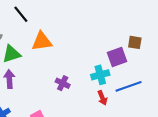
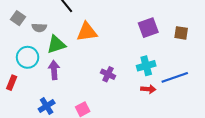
purple square: (117, 57) -> (148, 28), moved
red arrow: (102, 98) -> (148, 89), turned -64

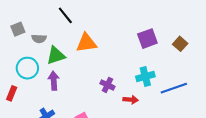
gray square: (18, 18) -> (18, 29), turned 32
brown square: (181, 33) -> (180, 44), turned 32
red arrow: (148, 89) -> (131, 100), moved

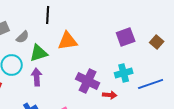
black line: (65, 15) -> (48, 15), turned 42
gray semicircle: (39, 39) -> (23, 37), turned -48
purple cross: (107, 85) -> (88, 81), size x1.6

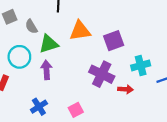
gray semicircle: (23, 37) -> (31, 27), turned 104
purple square: (126, 37) -> (114, 41), moved

